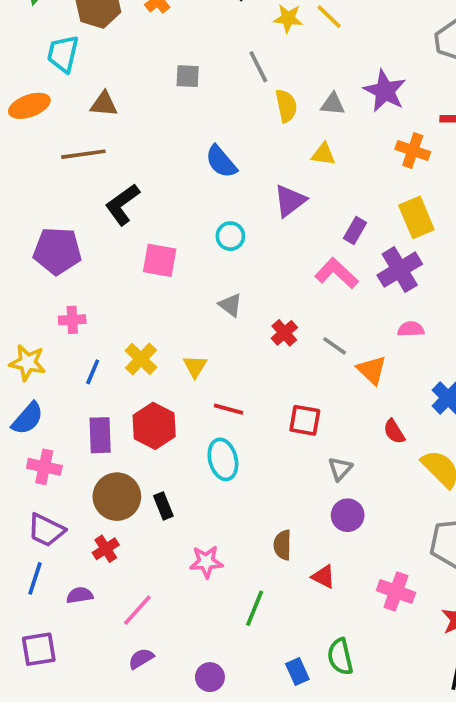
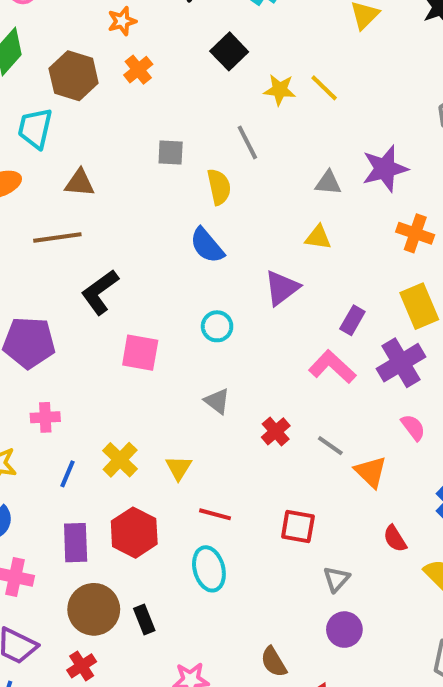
purple star: (385, 91) -> (385, 169), turned 30
yellow semicircle: (286, 106) -> (219, 187), moved
pink semicircle: (411, 329) -> (413, 427), turned 55
brown semicircle: (282, 545) -> (274, 662), turned -32

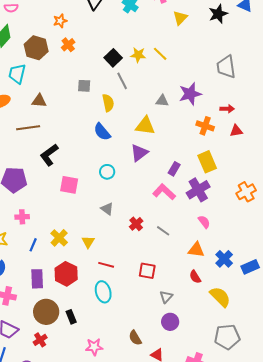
black square: (229, 51) -> (113, 58), moved
yellow triangle: (318, 237) -> (145, 126), moved, size x1.5
orange triangle: (371, 472) -> (196, 250), moved, turned -36

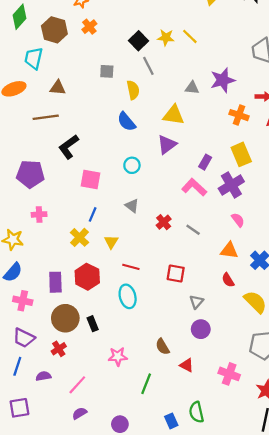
blue line: (33, 245) -> (93, 214), moved

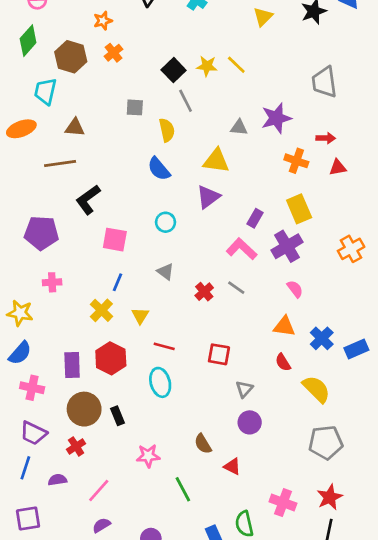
gray line: (193, 230) -> (236, 288), moved
pink cross: (229, 374) -> (283, 503), moved
green line: (146, 384) -> (183, 489), turned -50

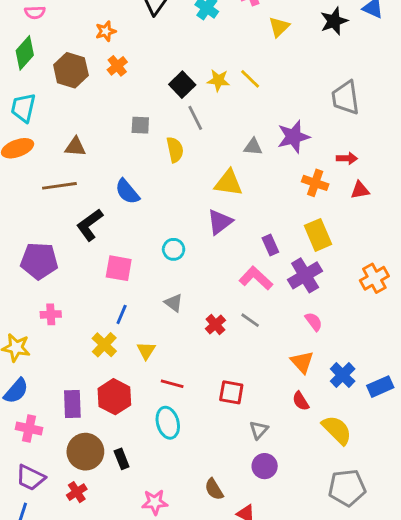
cyan trapezoid: (45, 91) -> (23, 108), moved
blue semicircle: (159, 169) -> (127, 192), moved
purple rectangle: (255, 218) -> (270, 245), turned -54
orange triangle: (284, 326) -> (302, 362), turned 40

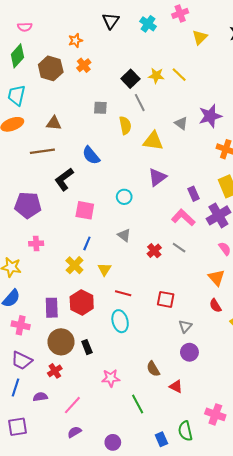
gray triangle: (253, 147) -> (181, 123), turned 32
yellow triangle: (228, 183) -> (153, 141), moved

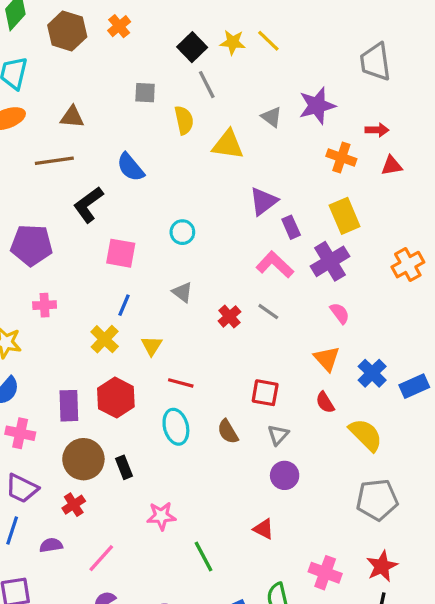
purple triangle: (157, 177) -> (263, 201), moved
red square: (166, 299) -> (265, 393), moved
brown semicircle: (153, 369) -> (228, 432), moved

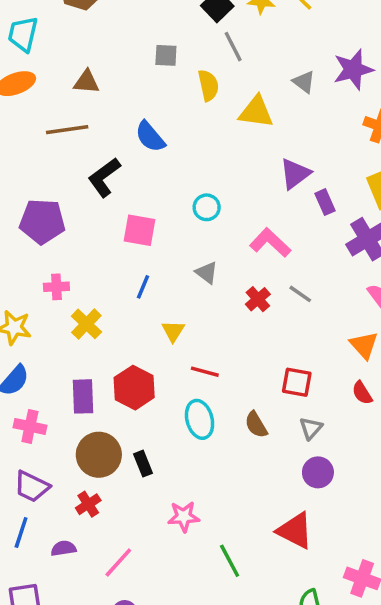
pink L-shape: (275, 265) -> (270, 243), moved
yellow cross: (105, 339) -> (86, 324), moved
red triangle: (263, 529) -> (295, 531), size x1.6

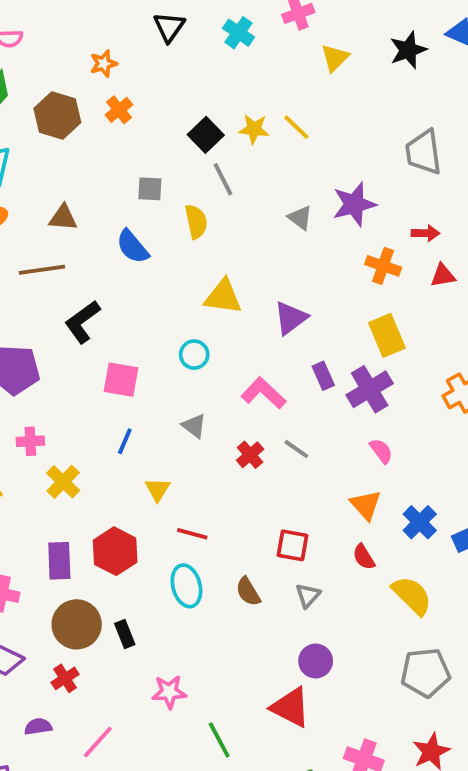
yellow triangle: (256, 112) -> (223, 297), moved
blue semicircle: (150, 137) -> (133, 247), moved
purple rectangle: (325, 202) -> (323, 376), moved
purple circle: (318, 472) -> (316, 661), moved

